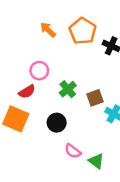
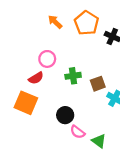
green cross: (68, 89) -> (73, 76), turned 32
black circle: (57, 123) -> (65, 115), moved

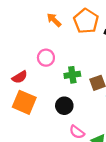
red semicircle: (36, 78) -> (20, 77), moved
black circle: (65, 115) -> (64, 106), moved

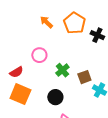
green cross: (72, 75) -> (62, 70), turned -32

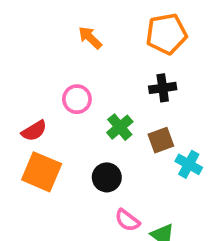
orange pentagon: (74, 23) -> (166, 34), moved, turned 30
black cross: (97, 35) -> (163, 88), moved, turned -32

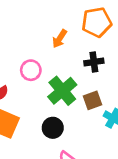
orange arrow: (90, 38) -> (60, 39), moved, turned -102
green cross: (120, 127) -> (62, 91), size x1.5

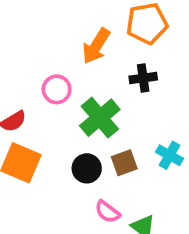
orange arrow: (60, 39) -> (96, 46), size x1.4
brown square: (92, 100) -> (124, 163), moved

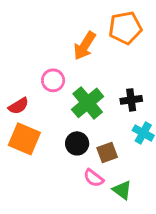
black cross: (143, 78) -> (131, 100), moved
brown square: (124, 163) -> (107, 152), moved

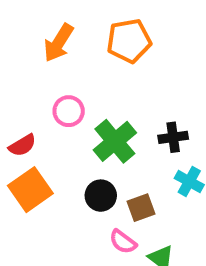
orange pentagon: (125, 28) -> (129, 41), moved
orange arrow: (85, 46) -> (59, 43), moved
orange square: (24, 139) -> (30, 190), turned 32

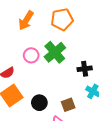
green cross: (115, 141) -> (55, 52), moved
black circle: (101, 196) -> (39, 103), moved

